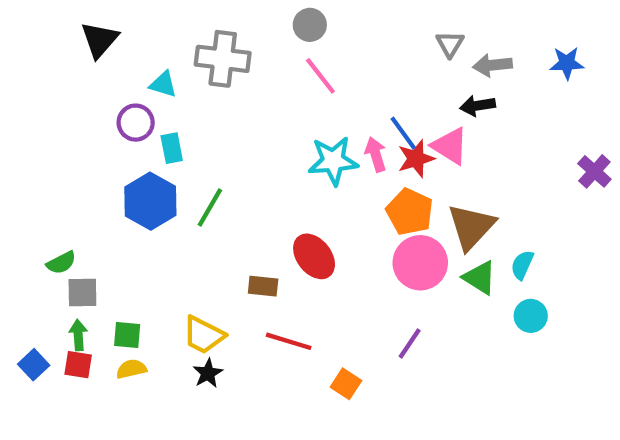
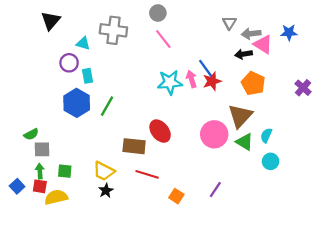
pink triangle: (450, 146) -> (263, 44), moved
orange pentagon: (410, 212) -> (253, 83), moved
brown rectangle: (263, 286) -> (134, 146), size x1.5
purple line: (410, 343) -> (215, 190), moved
yellow semicircle: (131, 369) -> (56, 197), moved, size x1.5

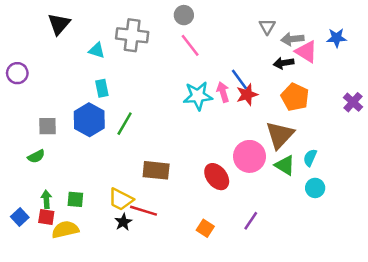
purple circle: (69, 63) -> (17, 73), moved
red ellipse: (160, 131) -> (217, 177), moved
gray square: (42, 149) -> (48, 126), moved
red line: (147, 174) -> (143, 211), moved

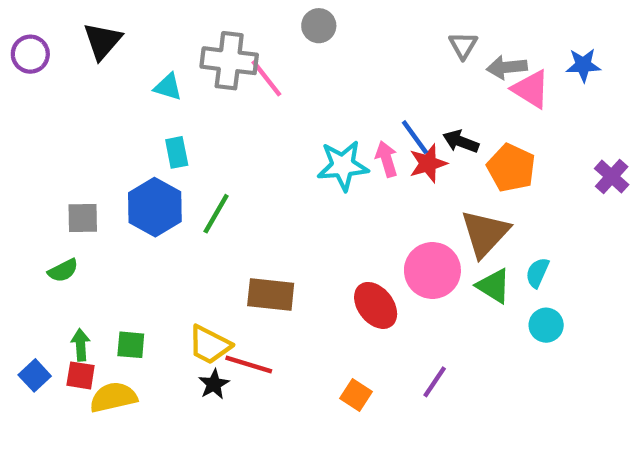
pink line: (190, 45) -> (266, 78), moved
black arrow: (284, 63) -> (461, 142), moved, turned 30
purple circle: (17, 73) -> (30, 54), moved

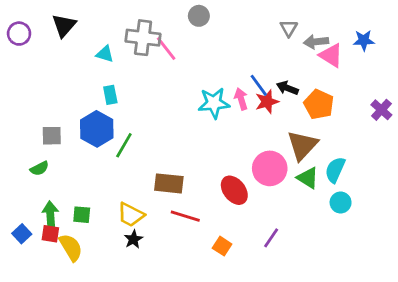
green line: (216, 214) -> (124, 145), moved
cyan semicircle: (537, 273) -> (335, 170), size x1.4
green arrow: (81, 345) -> (50, 215), size x1.4
red line: (249, 364) -> (185, 216), moved
yellow semicircle: (113, 397) -> (71, 247), turned 72

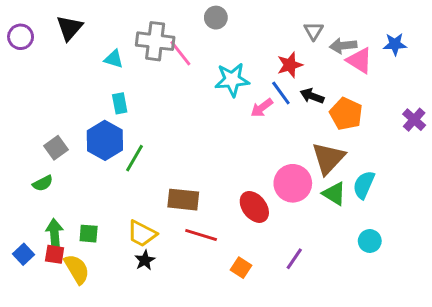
pink arrow: (241, 99) -> (262, 108), turned -110
red star: (267, 102) -> (290, 65), moved
cyan star: (214, 103) -> (232, 80), moved
gray square: (52, 136) -> (56, 148), turned -35
cyan circle: (341, 202) -> (370, 241), moved

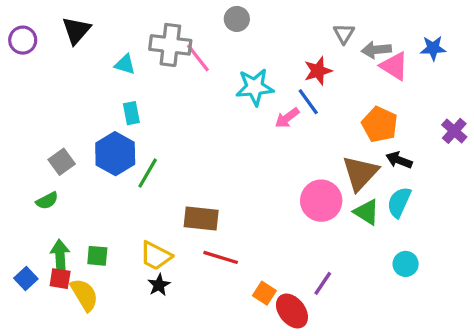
black arrow: (312, 96) -> (399, 160), moved
red ellipse: (254, 207) -> (292, 311), moved

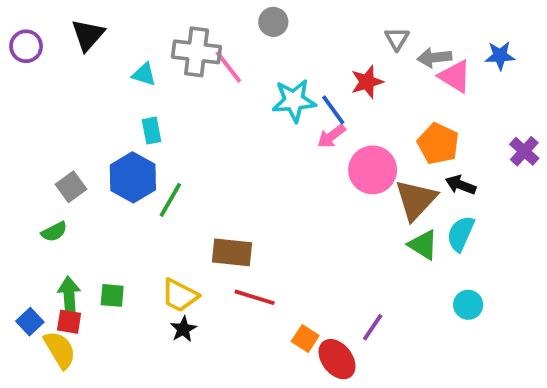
blue line: (308, 102) -> (333, 110), moved
pink circle: (321, 201) -> (373, 170), moved
yellow semicircle: (84, 295) -> (60, 350), moved

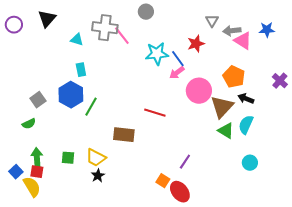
green square: (112, 295) -> (68, 158), moved
red line: (255, 297) -> (155, 113), moved
purple line: (373, 327) -> (185, 162), moved

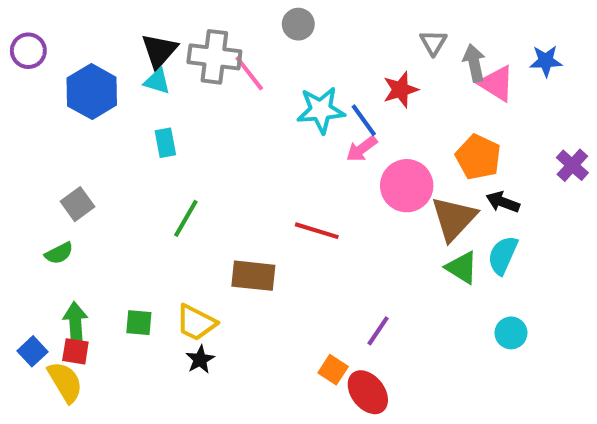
black triangle: (47, 19) -> (159, 51), moved
gray arrow: (232, 31) -> (474, 63), turned 84
blue hexagon: (71, 95) -> (92, 92), moved

